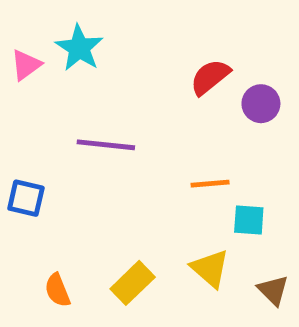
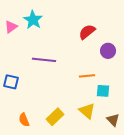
purple circle: (261, 104) -> (108, 51), moved

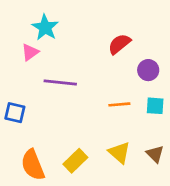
pink triangle: (11, 27) -> (30, 52), moved
cyan square: (103, 91) -> (155, 106), moved
orange semicircle: (24, 120) -> (33, 165), size x1.6
brown triangle: (113, 120) -> (155, 154), moved

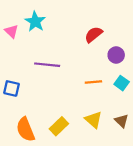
pink triangle: (30, 52) -> (11, 31), moved, turned -40
cyan square: (155, 106) -> (122, 83), turned 32

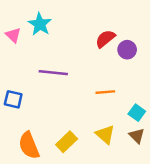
purple circle: (116, 55) -> (127, 50), moved
cyan square: (122, 83) -> (137, 113), moved

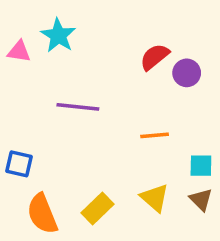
pink triangle: (13, 35) -> (19, 52), turned -35
blue square: (13, 99) -> (19, 164), moved
cyan square: (137, 113) -> (201, 166), turned -35

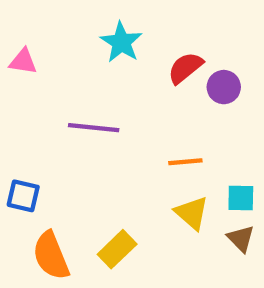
cyan star: (58, 35) -> (121, 42), moved
yellow triangle: (155, 198) -> (192, 213), moved

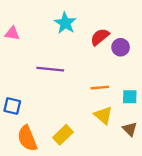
cyan square: (241, 198) -> (130, 97), moved

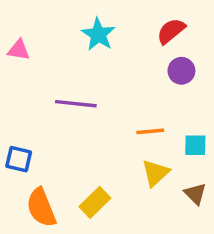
red semicircle: (100, 37) -> (171, 31), moved
yellow triangle: (103, 115) -> (155, 173), turned 36

